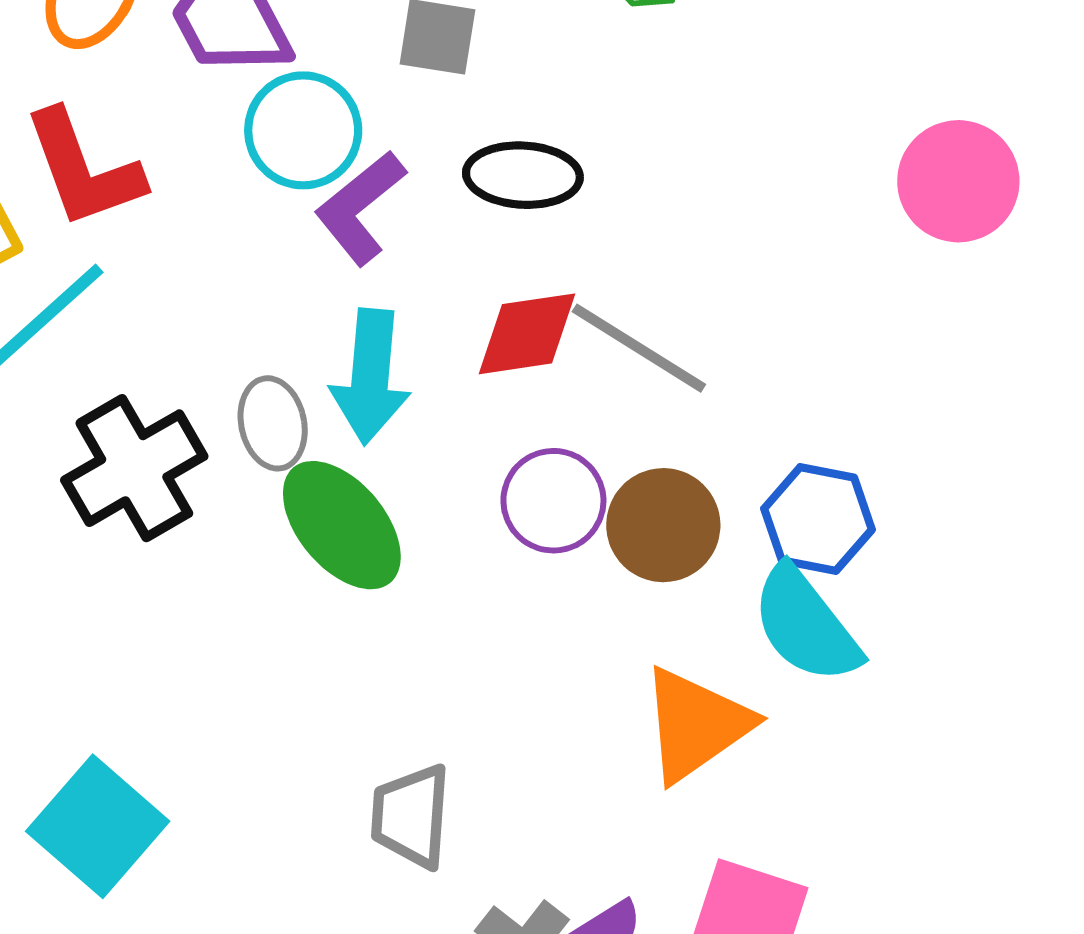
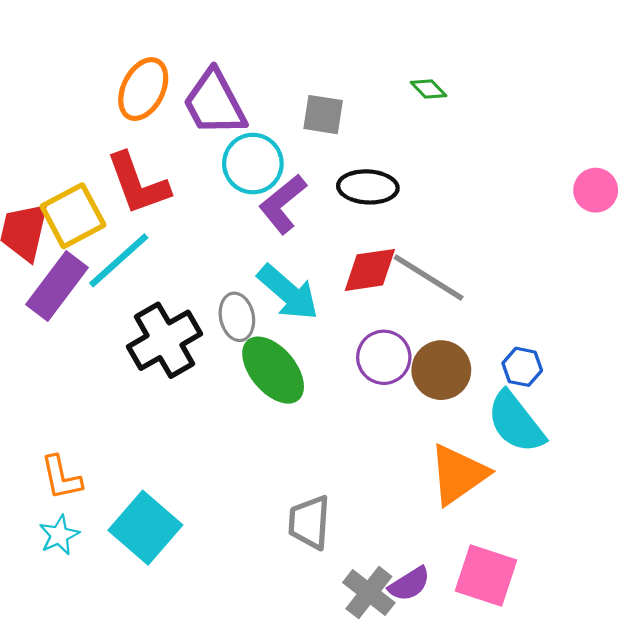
pink circle: (958, 181) -> (596, 190), size x0.7
cyan arrow: (370, 377) -> (288, 292), turned -54
blue hexagon: (818, 519) -> (522, 367), size x0.7

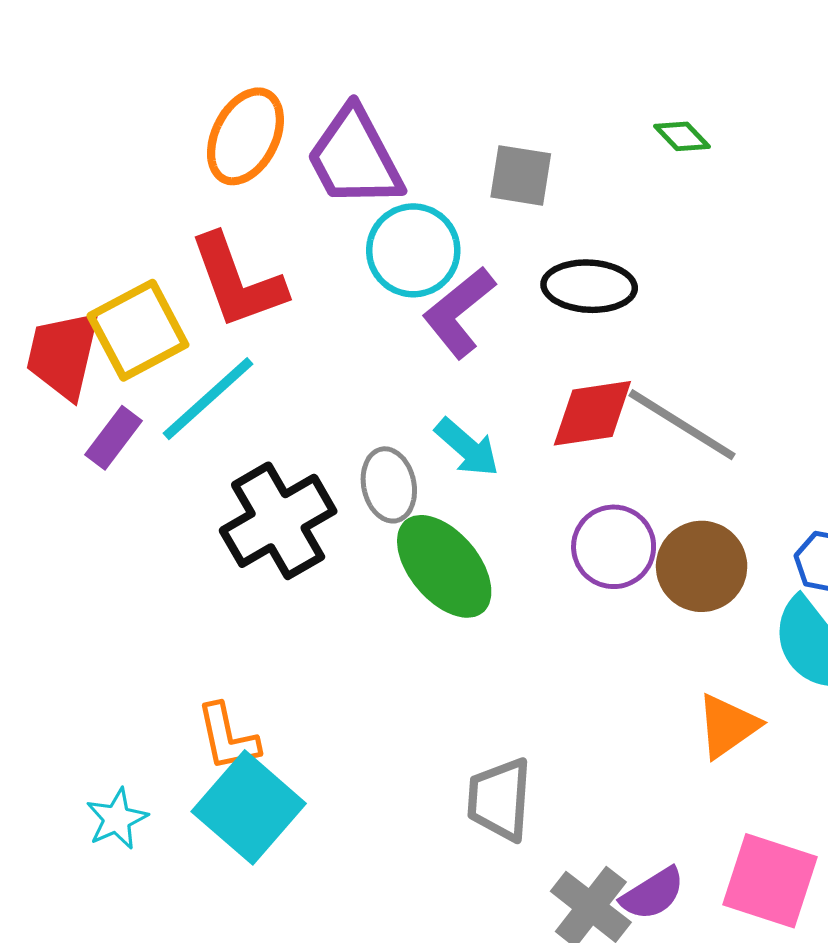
purple rectangle: (57, 286) -> (114, 438), size x0.6
cyan arrow: (288, 292) -> (467, 447), size x0.7
orange triangle: (458, 474) -> (728, 726), size x0.7
orange L-shape: (61, 478) -> (228, 737), moved

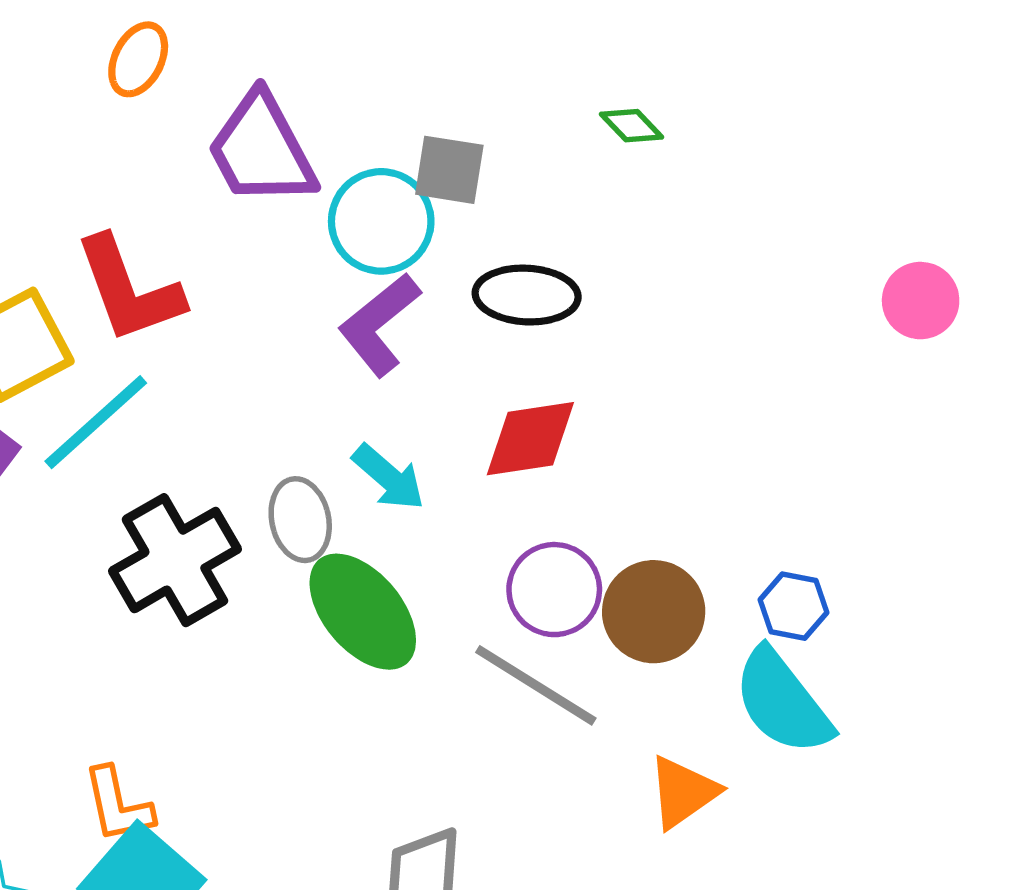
orange ellipse: (245, 136) -> (138, 59), moved, size x0.7
cyan circle: (413, 250) -> (381, 221), moved
gray line: (682, 425) -> (536, 685), moved

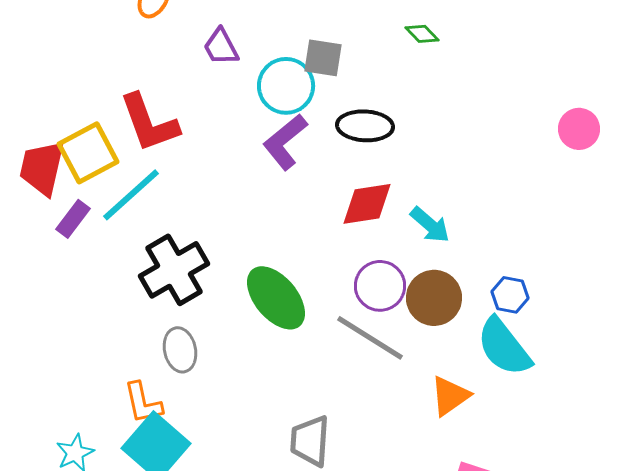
purple trapezoid: (262, 150) -> (221, 47), size x0.6
cyan arrow: (389, 477) -> (430, 225), moved
gray ellipse: (300, 520) -> (180, 350), moved

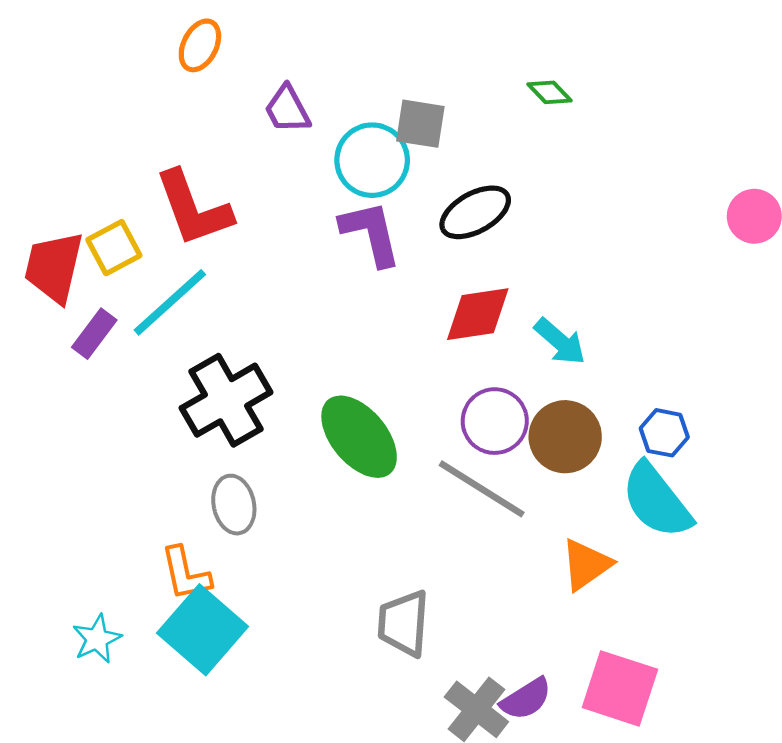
black ellipse: (365, 126) -> (475, 212), turned -32
purple L-shape: (285, 142) -> (371, 233), turned 116
yellow square: (88, 153) -> (114, 248), size x0.7

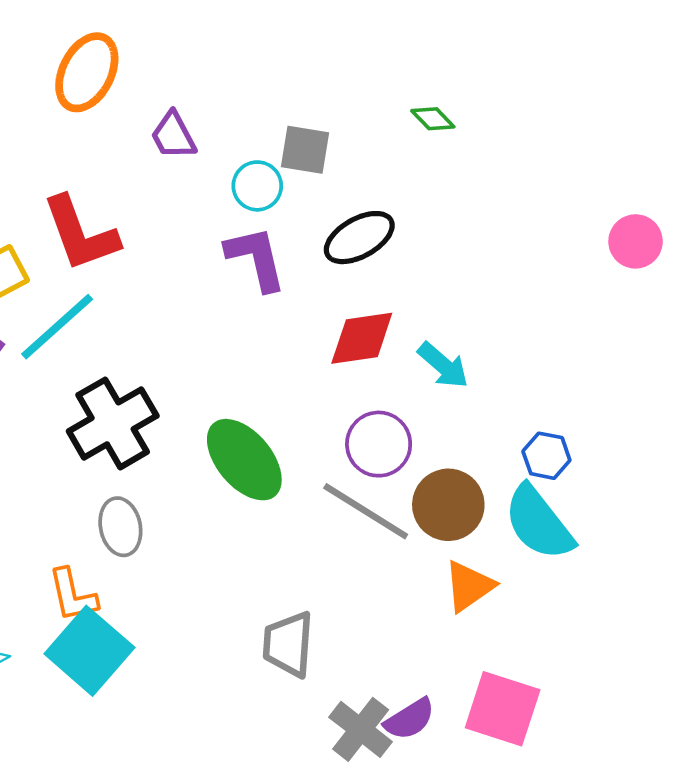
orange ellipse: (200, 45) -> (87, 72), size x1.5
cyan circle: (372, 160) -> (257, 186), size x0.7
brown circle: (565, 437) -> (448, 505), moved

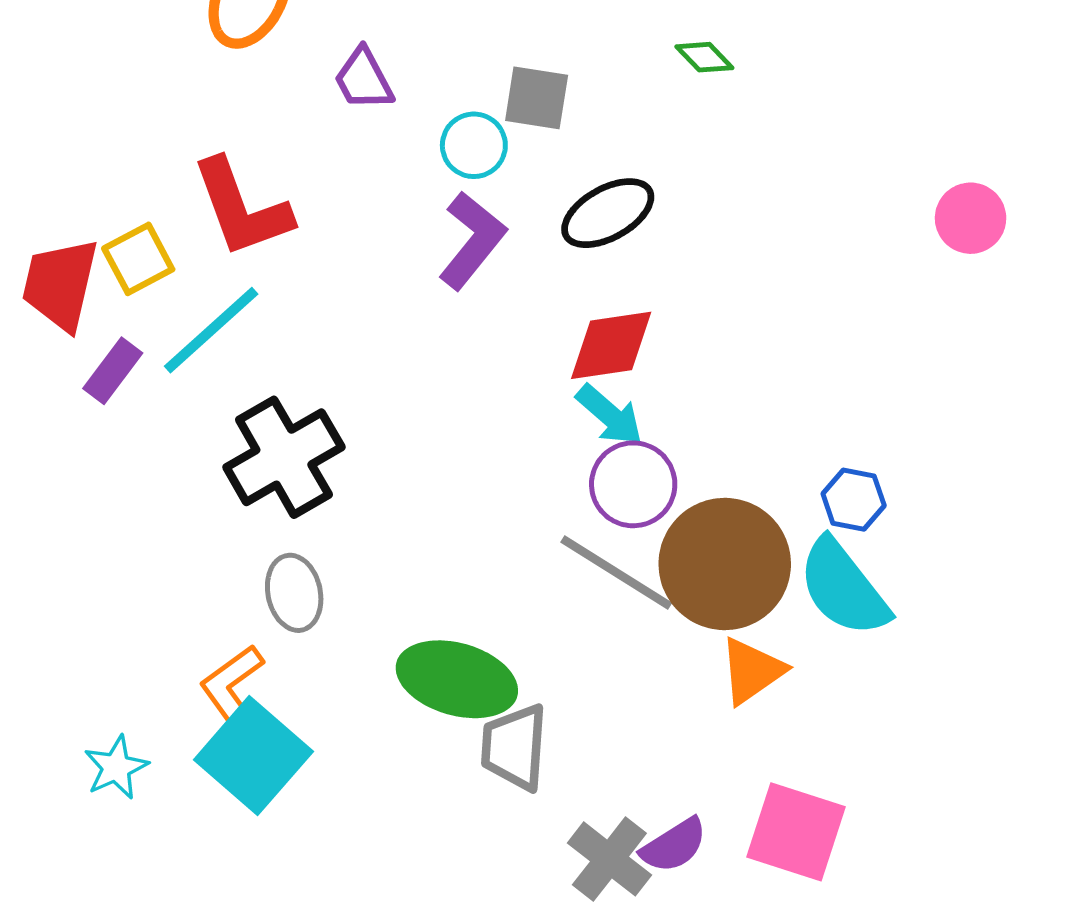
purple L-shape: (256, 258) -> (472, 240), turned 52
cyan arrow: (443, 365) -> (609, 415), moved
green ellipse: (244, 460) -> (457, 679), moved, turned -34
brown circle: (448, 505) -> (725, 564), size x1.4
orange L-shape: (73, 595) -> (231, 683), turned 66

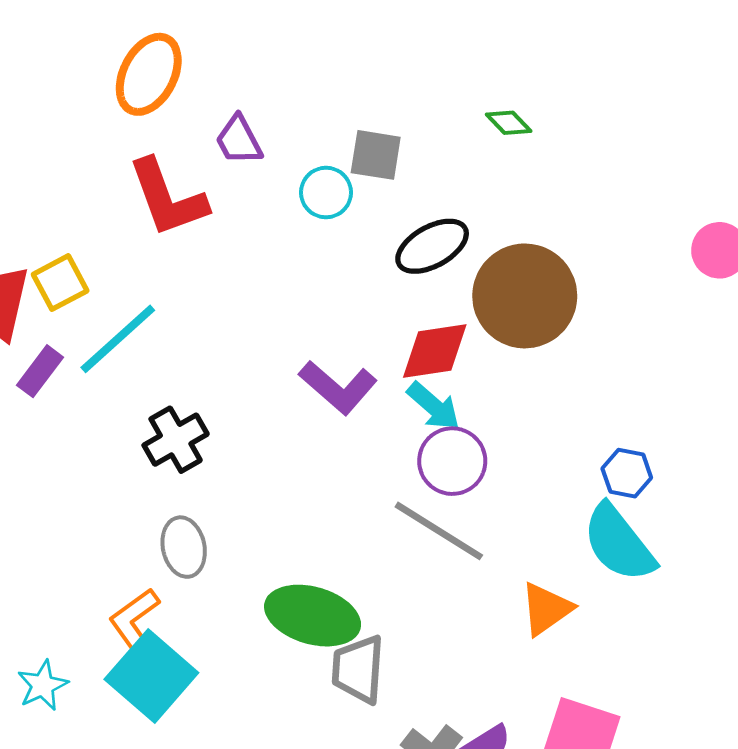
red L-shape: (242, 208) -> (168, 198), moved
purple L-shape: (472, 240) -> (338, 387), moved, turned 92
black cross: (284, 457) -> (176, 440), size x0.7
brown circle: (725, 564) -> (525, 296), moved

